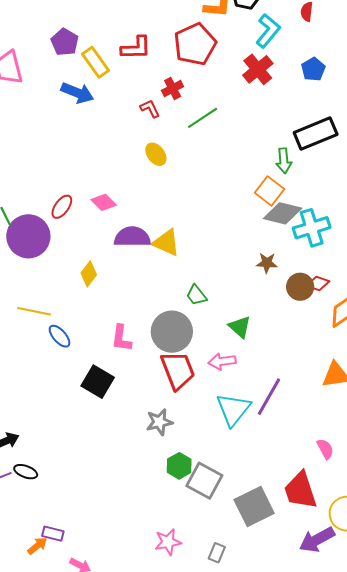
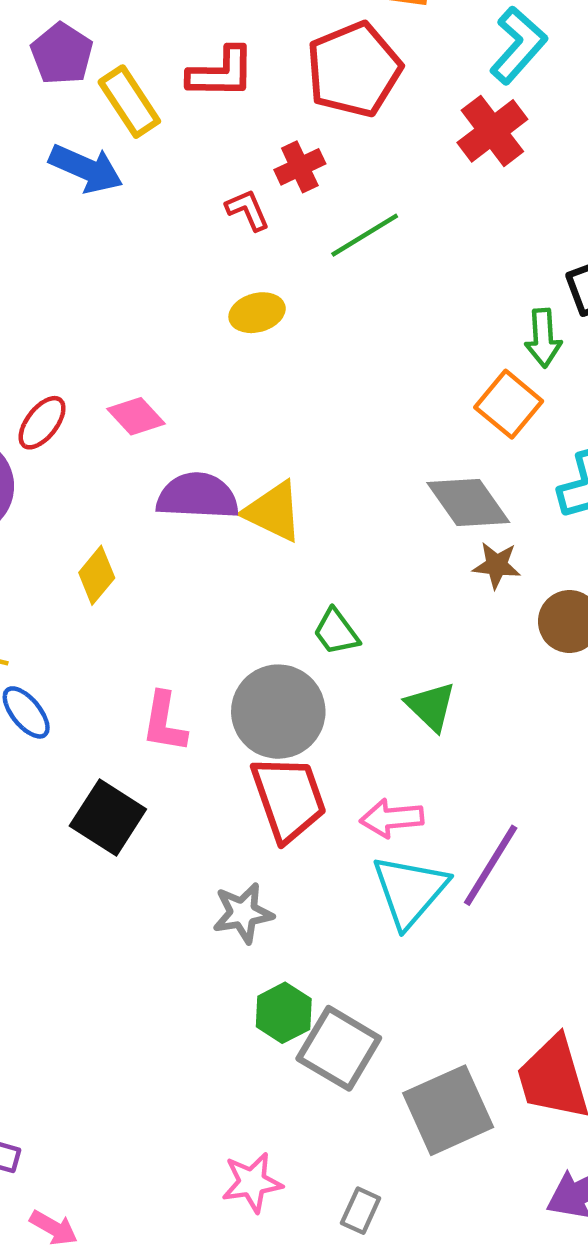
yellow ellipse: (156, 154) -> (257, 313), turned -70
gray diamond: (283, 213) -> (468, 503), moved, turned 39
pink arrow: (222, 361) -> (392, 818), moved

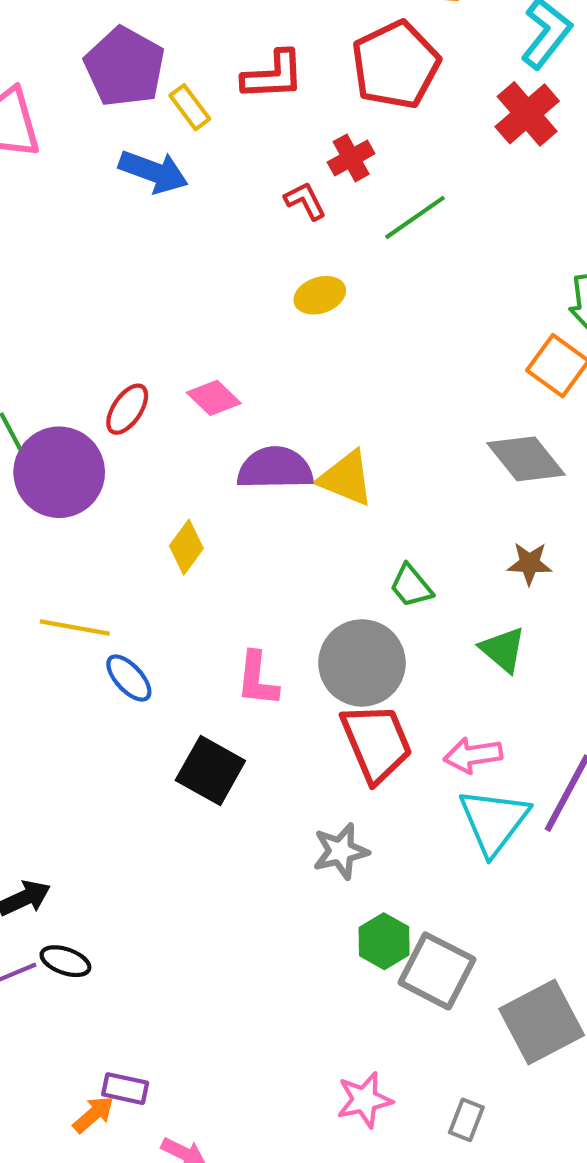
purple pentagon: (62, 54) -> (125, 67), size x1.4
yellow rectangle: (129, 102) -> (190, 107), size x0.7
brown star: (497, 565) -> (529, 563), moved

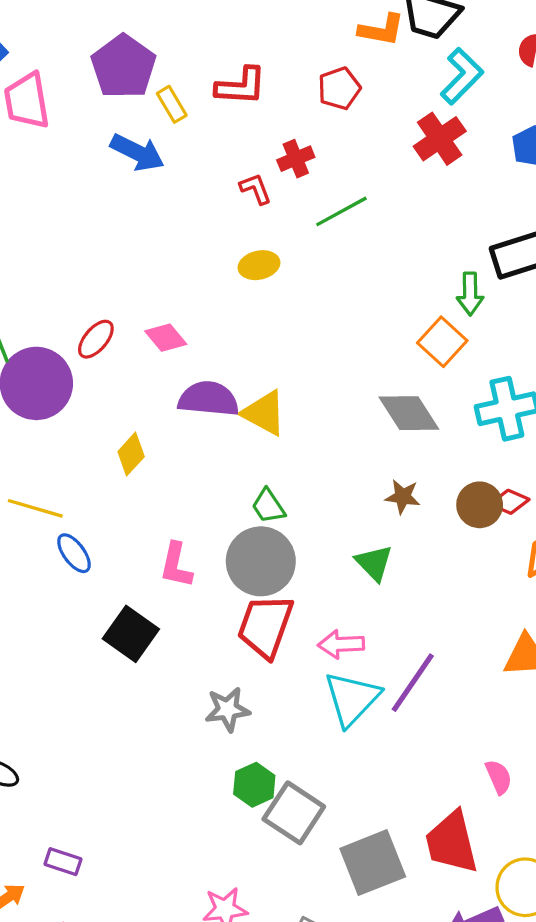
red pentagon: (396, 65) -> (339, 88), size x0.6
green trapezoid: (411, 586) -> (268, 506), moved
red trapezoid: (376, 743) -> (265, 626), turned -144
purple rectangle: (125, 1089) -> (63, 862), moved

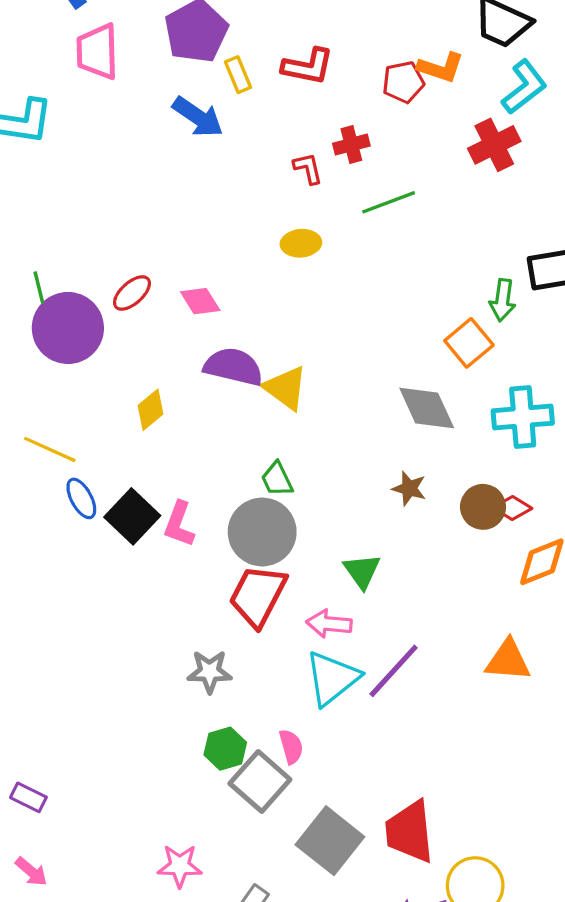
orange L-shape: (381, 30) -> (441, 68), moved
green triangle: (374, 563) -> (362, 571), moved
black square: (131, 634) -> (132, 516), moved
pink semicircle: (499, 777) -> (291, 747), moved
gray square: (373, 863) -> (330, 841), turned -38

